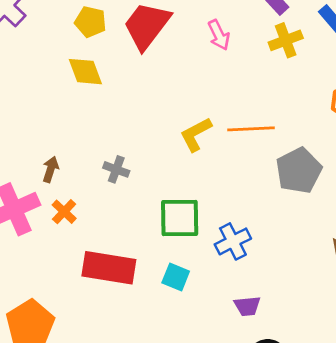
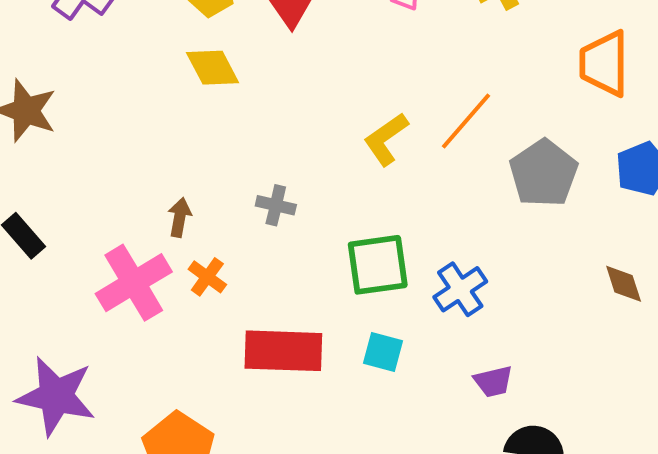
orange line: (251, 129) -> (466, 121), turned -39

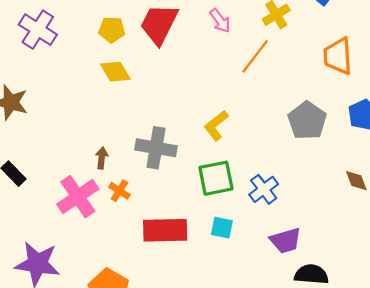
orange line: (466, 121) -> (255, 56), moved
yellow L-shape: (386, 139) -> (216, 126), moved
gray cross: (276, 205) -> (156, 148), size x1.8
purple trapezoid: (493, 381) -> (286, 241), size x1.4

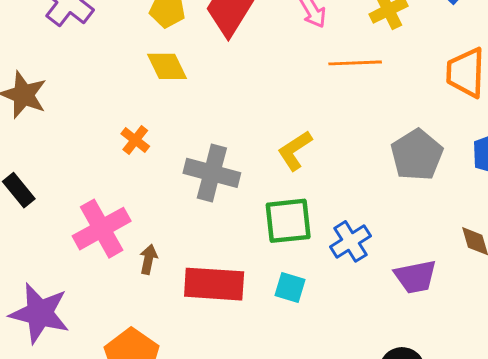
orange line: (255, 56) -> (355, 63), turned 45
brown arrow: (102, 158) -> (148, 259), moved
orange cross: (119, 191) -> (135, 140), moved
purple trapezoid: (286, 241) -> (415, 277), moved

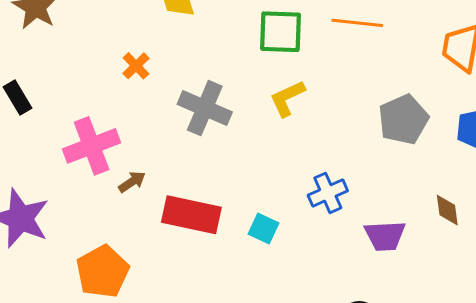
green square: (288, 221) -> (281, 32), moved
brown arrow: (148, 259) -> (132, 182), turned 36

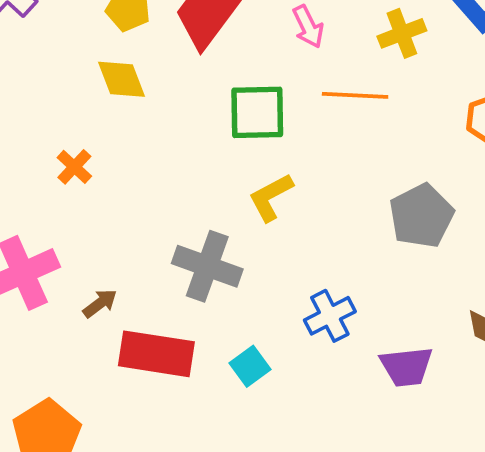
gray cross: (205, 108) -> (207, 266), moved
brown arrow: (132, 182) -> (100, 303), moved
cyan square: (264, 229) -> (250, 366), turned 32

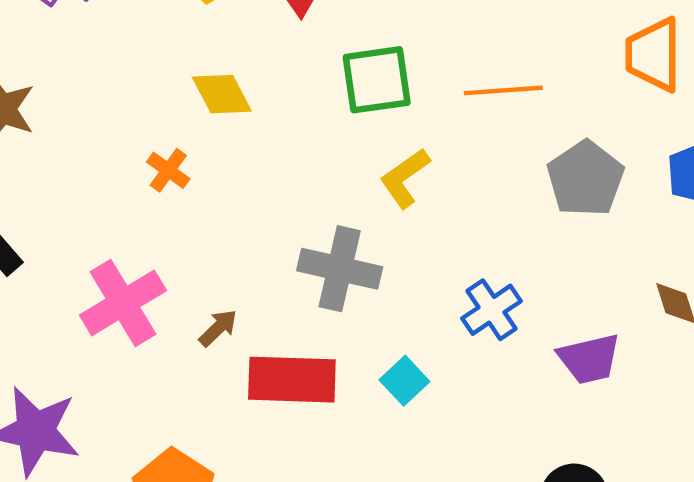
yellow diamond: (122, 79) -> (222, 94), moved
orange line: (355, 95) -> (503, 90), moved

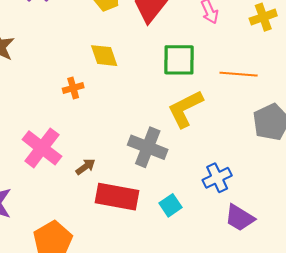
orange cross: (168, 170) -> (73, 88), turned 30
yellow L-shape: (405, 178) -> (185, 109), size x1.4
pink cross: (123, 303) -> (42, 148), turned -30
purple trapezoid: (589, 359) -> (240, 218), moved, turned 36

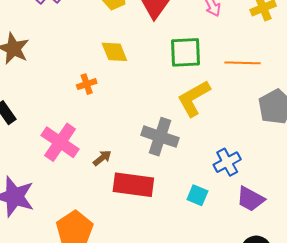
cyan square: (170, 205) -> (197, 195), moved, turned -30

